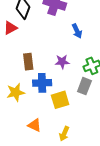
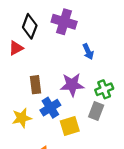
purple star: (62, 62) -> (72, 85), size x1.5
blue cross: (42, 83) -> (50, 108), turned -30

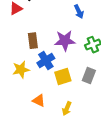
gray rectangle: (96, 111) -> (89, 76), moved

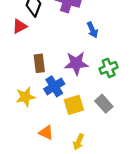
gray rectangle: (89, 76) -> (104, 104), turned -63

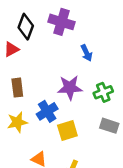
brown rectangle: (39, 63) -> (17, 88), moved
gray rectangle: (104, 104) -> (109, 126), moved, turned -30

